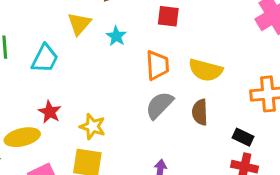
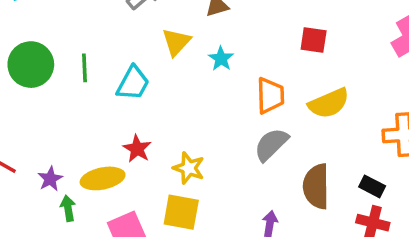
red square: (168, 16) -> (314, 40), moved
yellow semicircle: (206, 70) -> (329, 103), turned -40
brown semicircle: (200, 112) -> (316, 186), moved, size x1.4

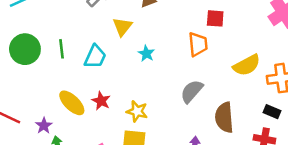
cyan star: (221, 59) -> (146, 54), moved
orange trapezoid: (270, 96) -> (198, 44), moved
yellow semicircle: (329, 103) -> (247, 65), moved
yellow ellipse: (103, 178) -> (72, 103), moved, turned 60
black rectangle: (372, 186) -> (272, 112), moved

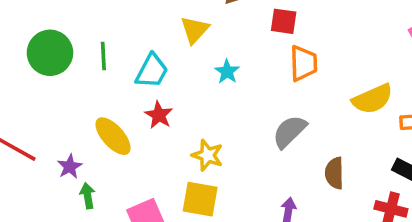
red square: (215, 18) -> (284, 21), moved
red star: (101, 101) -> (159, 115), moved
brown semicircle: (224, 117) -> (334, 173), size x0.7

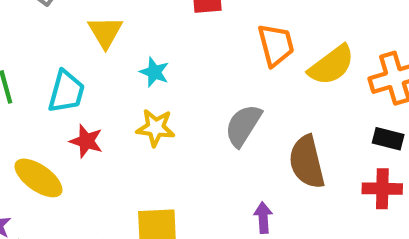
orange trapezoid: (303, 63) -> (276, 45), moved
yellow star: (207, 155) -> (156, 128), moved
brown semicircle: (334, 173) -> (307, 162), size x1.4

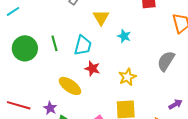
yellow star: (156, 128) -> (127, 77), moved, turned -30
purple arrow: (263, 218) -> (175, 104), turned 64

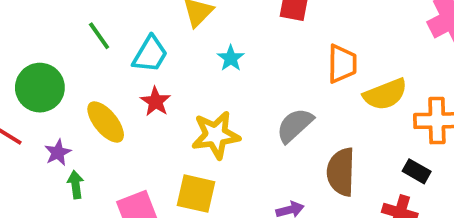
green line: (55, 43) -> (99, 36), turned -35
green circle: (25, 48) -> (40, 88), moved
yellow star: (127, 77) -> (216, 135), size x1.4

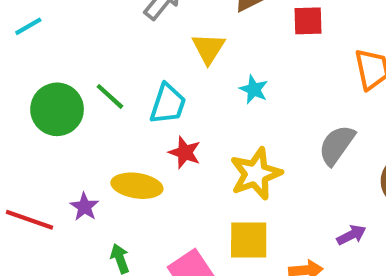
green circle: (40, 88) -> (57, 109), moved
yellow ellipse: (106, 122) -> (137, 186), turned -30
purple star: (58, 153) -> (84, 207), moved

